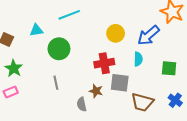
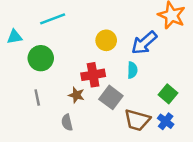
green square: (169, 68) -> (168, 94), moved, turned 35
gray square: (120, 83) -> (111, 97), turned 30
brown star: (96, 91) -> (76, 95), moved
blue cross: (175, 100) -> (166, 121), moved

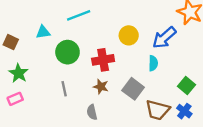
red cross: (93, 75) -> (103, 60), moved

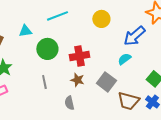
yellow circle: (129, 35) -> (101, 19), moved
cyan semicircle: (153, 63) -> (124, 59), turned -128

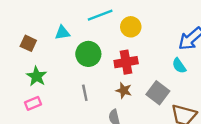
yellow circle: (101, 19) -> (131, 27), moved
cyan semicircle: (124, 59) -> (179, 66), turned -88

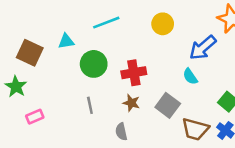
yellow circle: (131, 27) -> (163, 24), moved
brown square: (28, 43) -> (30, 53), size x1.5
green star: (37, 76) -> (16, 87), moved

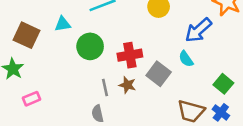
gray line: (90, 105) -> (105, 88), moved
gray square: (168, 105) -> (159, 74), moved
gray semicircle: (121, 132) -> (98, 114), moved

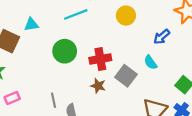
cyan triangle: (63, 24) -> (31, 24), moved
blue arrow: (198, 30) -> (162, 37), size x0.7
gray line: (105, 88) -> (53, 100), moved

